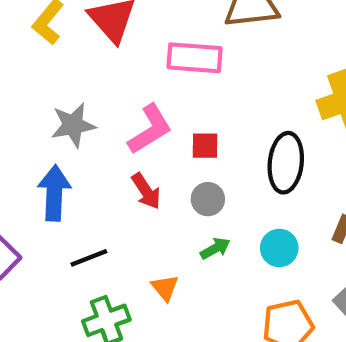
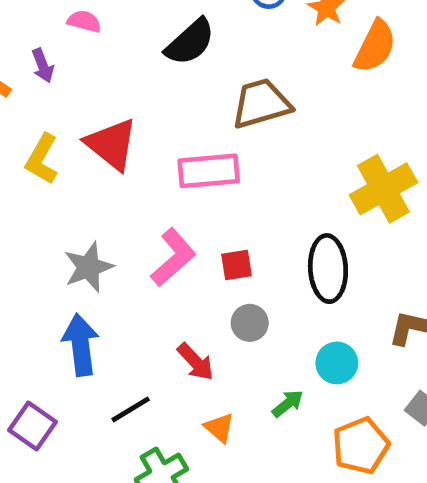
red arrow: (146, 191) -> (195, 362), moved
green arrow: (215, 248) -> (288, 404), moved

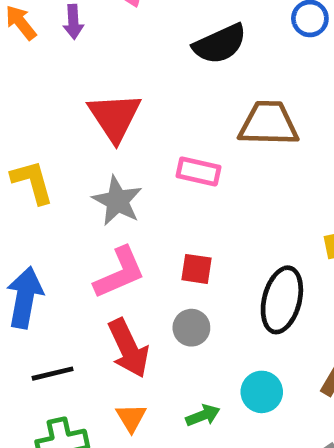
yellow L-shape: (42, 159) -> (32, 182), moved, turned 117
pink rectangle: (209, 171) -> (198, 171), size x0.7
pink L-shape: (173, 257) -> (120, 273), moved
gray star: (89, 267) -> (117, 201), moved, turned 30
red arrow: (195, 362) -> (128, 348), size x1.4

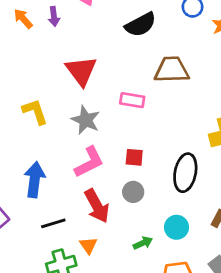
orange triangle: (131, 418) -> (88, 245), moved

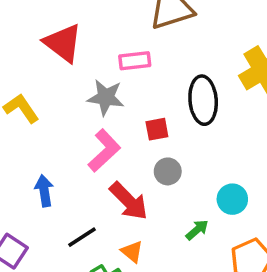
gray star: (86, 120) -> (106, 97), moved
black ellipse: (185, 173) -> (203, 100), moved
blue arrow: (35, 180) -> (44, 191), size x0.7

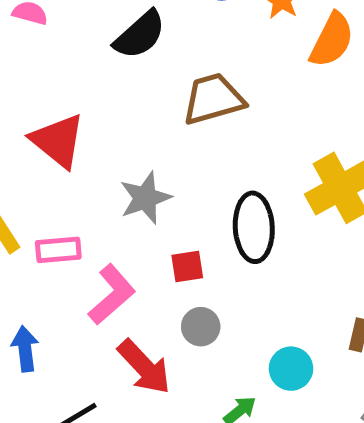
pink rectangle: (135, 61) -> (58, 250), moved
gray star: (106, 97) -> (145, 198), moved, turned -30

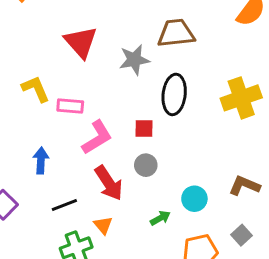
gray star: (145, 198) -> (134, 60), moved
black ellipse: (254, 227) -> (174, 94), moved

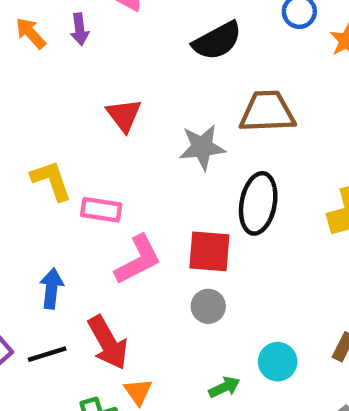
red triangle: (81, 42) -> (124, 115), size x0.7
red square: (144, 129) -> (209, 251), size x1.5
red arrow: (109, 183) -> (108, 343), moved
black line: (64, 205) -> (47, 354), moved

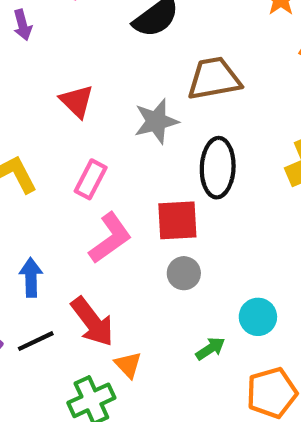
pink rectangle: (101, 210) -> (91, 179), moved, turned -63

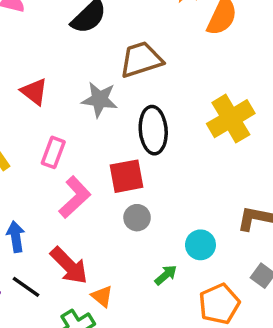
gray star: (156, 121) -> (100, 99), turned 30
black line: (36, 341) -> (26, 287), turned 68

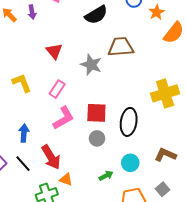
black ellipse: (153, 130) -> (129, 122), moved
orange triangle: (102, 296) -> (66, 179), turned -32

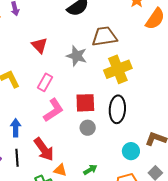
yellow cross: (165, 93) -> (118, 69), moved
cyan circle: (130, 163) -> (131, 151), moved
black line: (23, 164) -> (17, 158), turned 42
green arrow: (106, 176) -> (90, 170), moved

